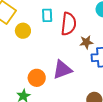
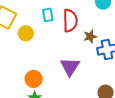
purple triangle: (62, 70) -> (70, 67), turned -30
orange circle: (37, 78) -> (34, 79), moved

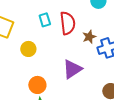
yellow circle: (26, 33) -> (28, 49), moved
purple triangle: (70, 67) -> (72, 69), turned 30

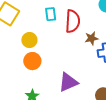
purple triangle: (72, 69) -> (68, 82), moved
orange circle: (37, 85) -> (32, 61), moved

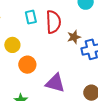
orange circle: (32, 61) -> (27, 65), moved
purple triangle: (68, 82) -> (55, 83), turned 45

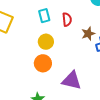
red semicircle: (53, 22) -> (67, 19), size x0.6
yellow circle: (12, 45) -> (46, 42), moved

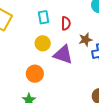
orange circle: (43, 63) -> (35, 74), moved
purple triangle: (72, 80) -> (63, 55), moved

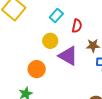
cyan rectangle: (44, 17) -> (56, 15), turned 40

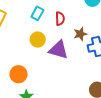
orange circle: (37, 69) -> (18, 74), moved

